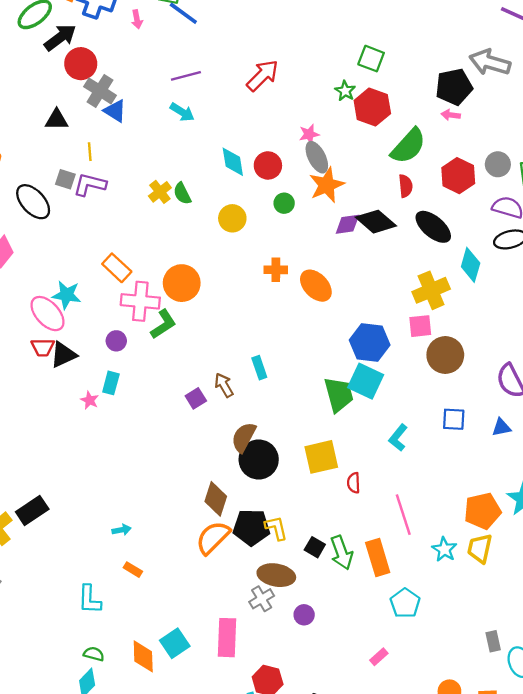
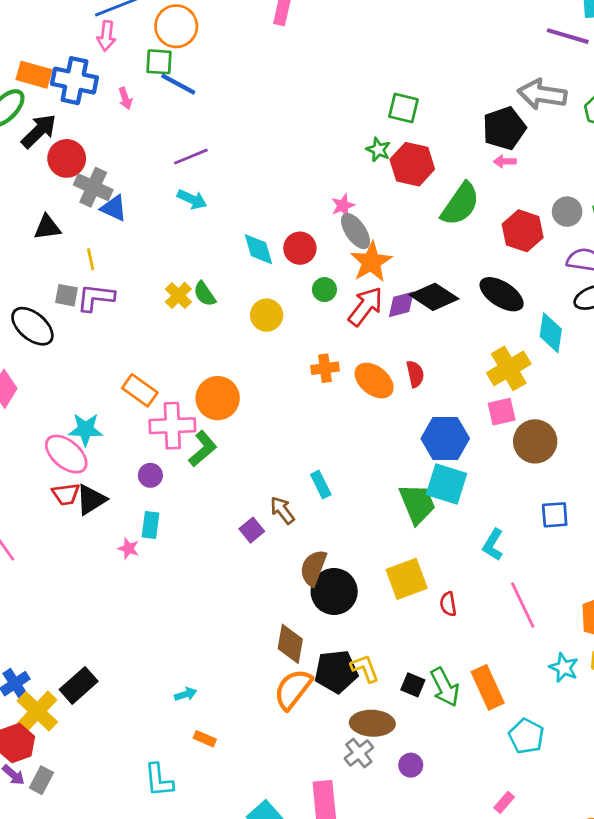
red arrow: (263, 76) -> (366, 306), moved
red semicircle: (406, 186) -> (415, 374), moved
pink line: (403, 515) -> (523, 605), moved

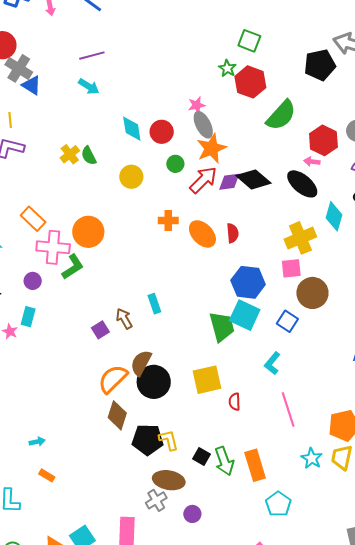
pink arrow: (505, 161) -> (312, 162), moved
blue square: (555, 515) -> (287, 321), moved, turned 30
orange semicircle: (293, 689) -> (113, 379), moved

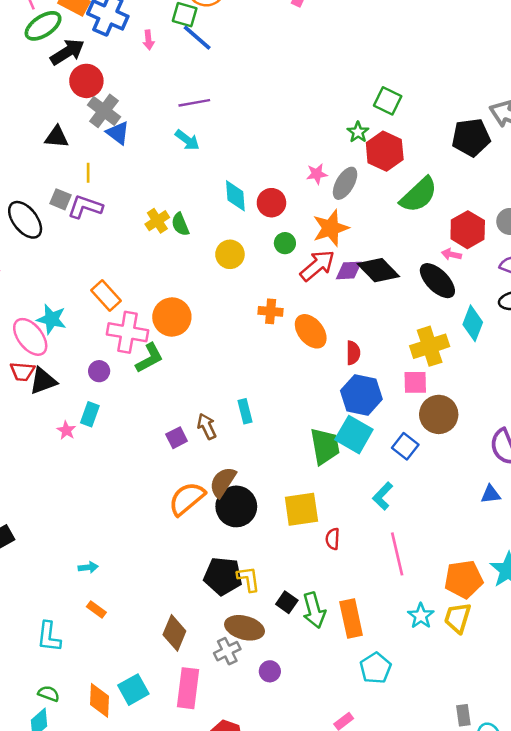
gray ellipse: (203, 125) -> (345, 183), moved, turned 52
red semicircle: (233, 233) -> (353, 353), moved
brown diamond: (117, 415) -> (174, 633), moved

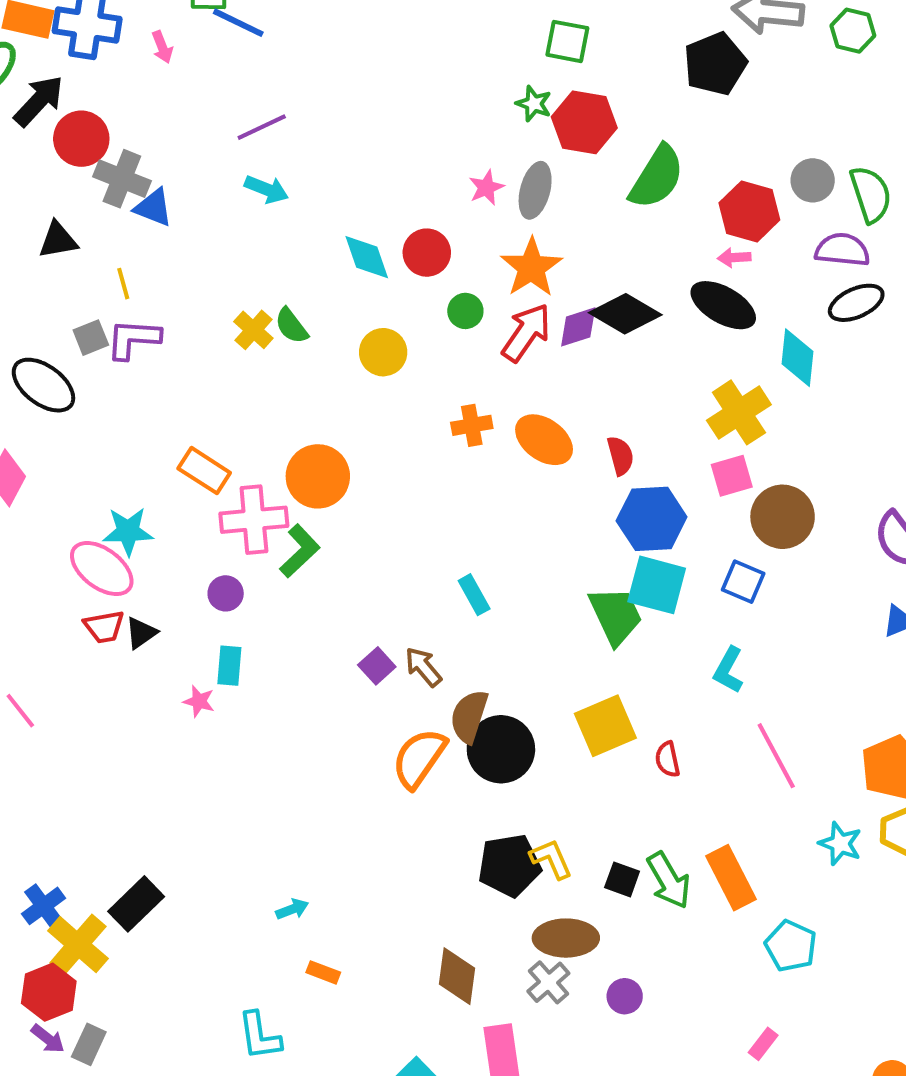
gray square: (60, 199) -> (91, 338), turned -30
black triangle: (43, 381) -> (141, 633), size x0.7
brown arrow: (207, 426) -> (423, 667), moved

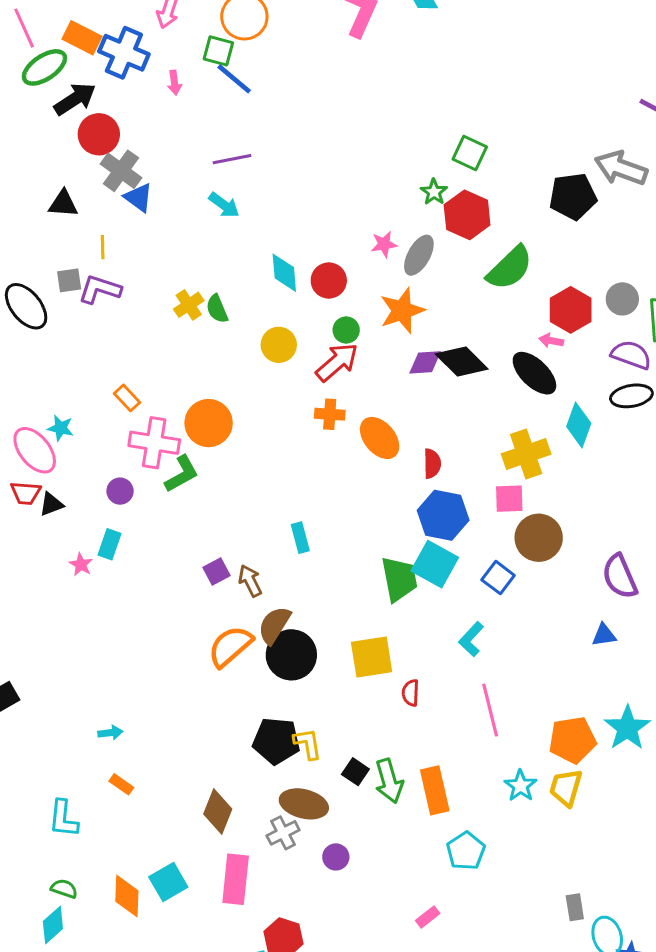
red arrow: (526, 333) -> (337, 362), moved
orange rectangle: (204, 471) -> (127, 398), size x0.7
cyan star: (128, 531) -> (61, 428), size x0.7

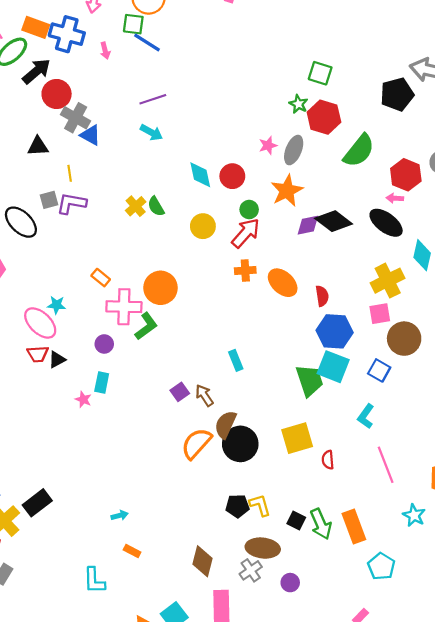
black pentagon: (276, 741) -> (237, 506), size x0.7

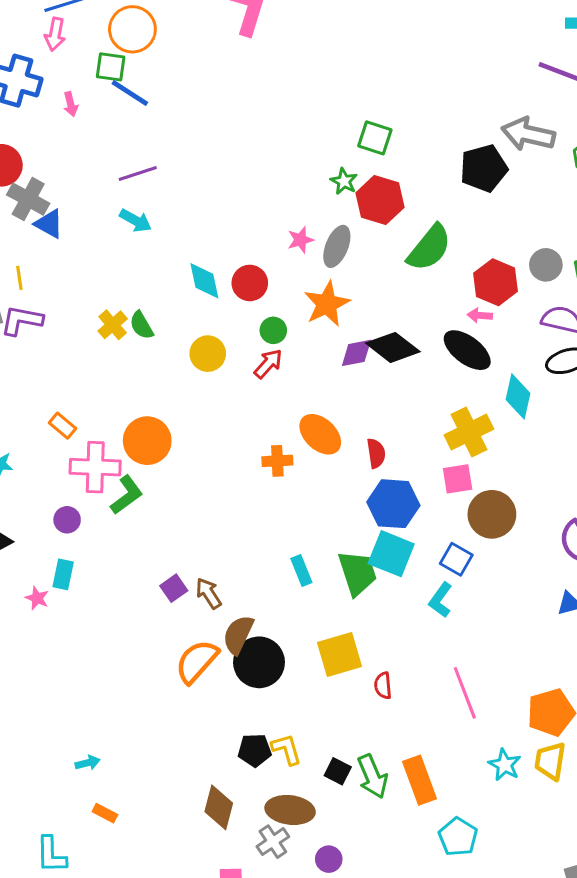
red arrow: (246, 233) -> (268, 364), size x0.7
orange cross: (245, 271) -> (277, 461), moved
cyan rectangle: (236, 360) -> (301, 570), moved
cyan L-shape: (366, 416) -> (440, 600), moved
brown diamond: (203, 561) -> (219, 807), moved

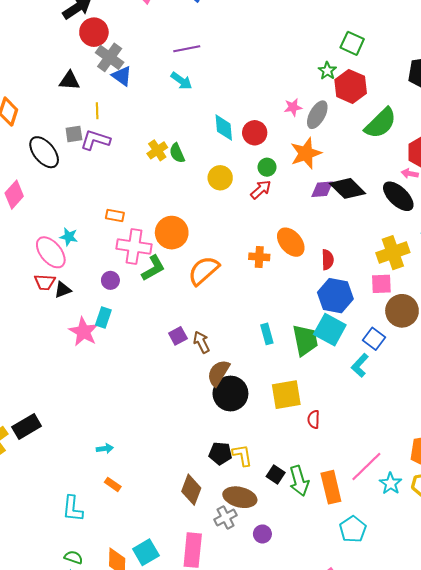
orange rectangle: (62, 426) -> (115, 215), turned -36
pink star: (37, 598) -> (84, 332), size x1.8
orange semicircle: (197, 661) -> (204, 271), moved
pink line: (465, 693) -> (366, 467), moved, turned 60

